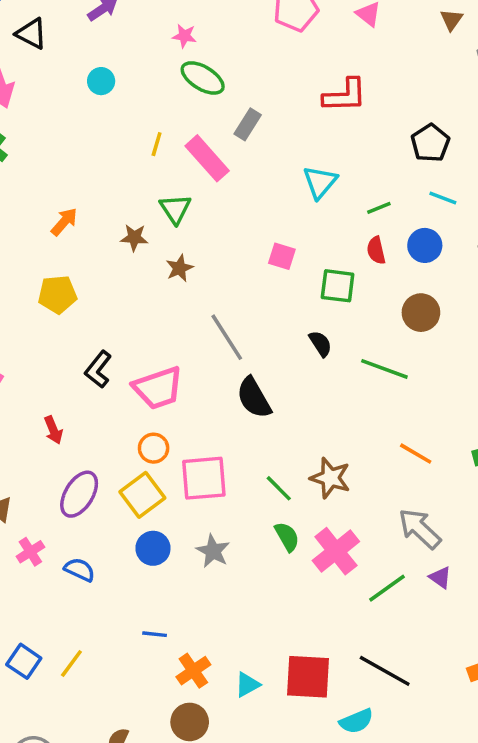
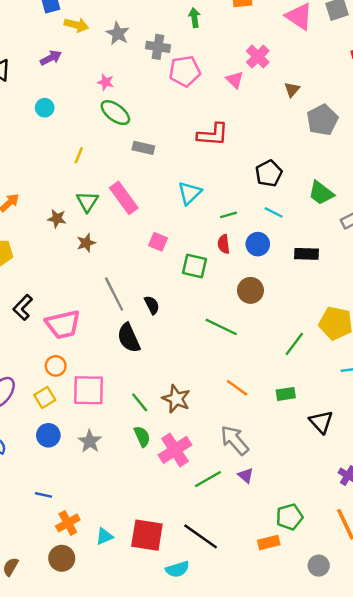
gray rectangle: (248, 124) -> (143, 148), turned 65
pink rectangle: (207, 158) -> (124, 198), moved
black semicircle: (320, 344) -> (152, 305), moved
yellow square: (142, 495) -> (45, 398), size x0.7

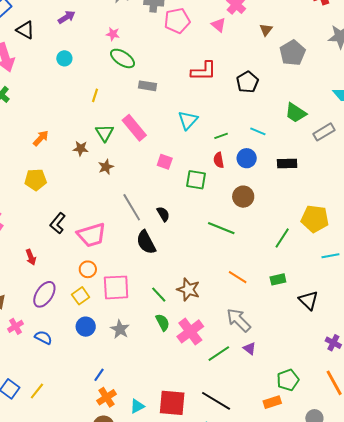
black pentagon: (269, 173) -> (247, 82), moved
blue line: (43, 495) -> (99, 375), moved, turned -64

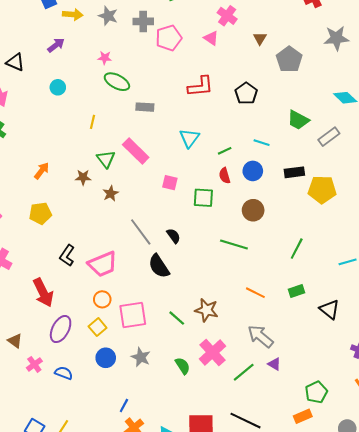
yellow pentagon: (315, 219) -> (322, 189), moved
red arrow: (31, 257) -> (43, 293), size x1.8
green semicircle: (163, 322) -> (183, 366), moved

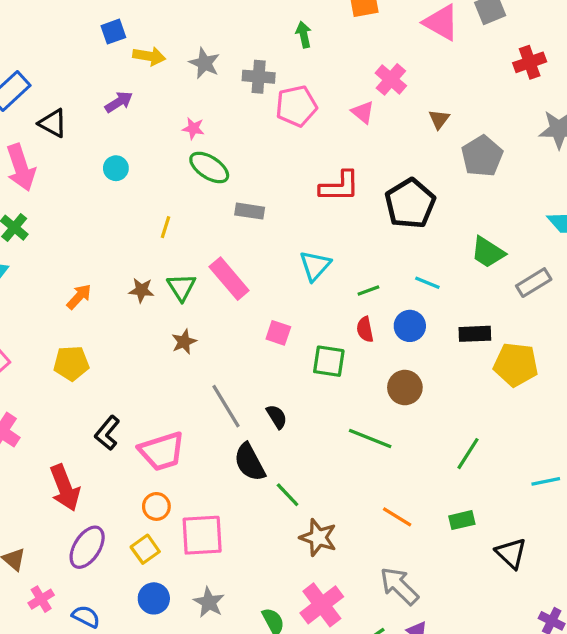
black pentagon: (246, 93) -> (410, 204), size x1.4
brown star: (83, 177) -> (141, 290), moved
green line: (177, 318) -> (288, 495), moved

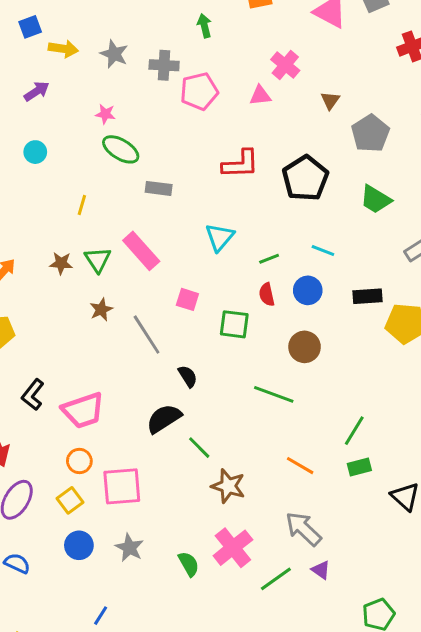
pink triangle: (363, 112) -> (260, 96), turned -45
green trapezoid: (488, 252) -> (376, 199), moved
gray line: (226, 406) -> (147, 335), moved
green line: (468, 454) -> (354, 431), moved
black semicircle: (250, 462) -> (164, 419), turned 87

